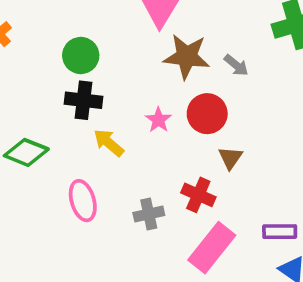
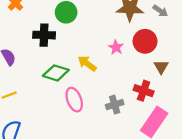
black cross: (83, 100) -> (44, 35), moved
green diamond: (26, 152) -> (56, 73), moved

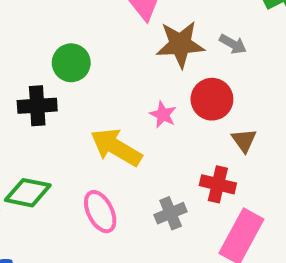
yellow arrow: (87, 64) -> (116, 147), size x1.5
green diamond: (56, 73) -> (28, 193), moved

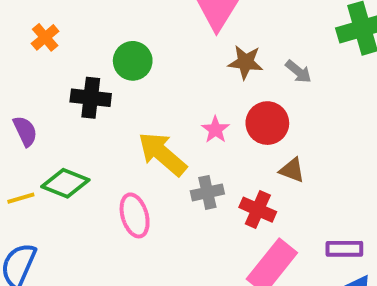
brown star: (180, 44) -> (246, 62), size x0.7
brown triangle: (244, 140) -> (292, 170), turned -44
gray cross: (171, 213) -> (207, 192), moved

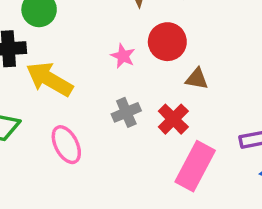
yellow arrow: (162, 154) -> (49, 79), moved
red cross: (258, 210) -> (173, 119), turned 32

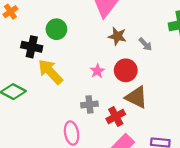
brown triangle: (197, 79) -> (136, 97), size x1.6
pink ellipse: (66, 145) -> (72, 133), moved

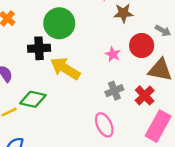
green circle: (56, 29) -> (59, 23), size x1.4
gray arrow: (145, 44) -> (163, 31), moved

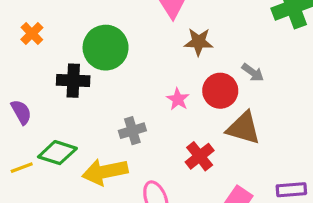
yellow arrow: (65, 68) -> (105, 172), moved, turned -48
gray cross: (114, 91) -> (132, 131), moved
red cross: (145, 95) -> (200, 156), moved

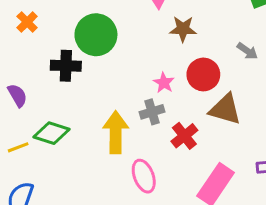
gray arrow: (253, 72) -> (247, 51), moved
gray cross: (132, 131) -> (152, 112), moved
yellow arrow: (105, 172) -> (116, 132), moved, turned 102

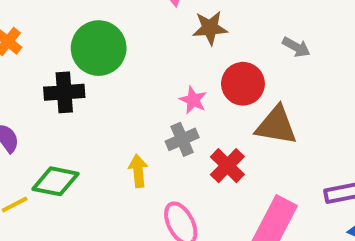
yellow arrow: (116, 132) -> (138, 171), size x0.6

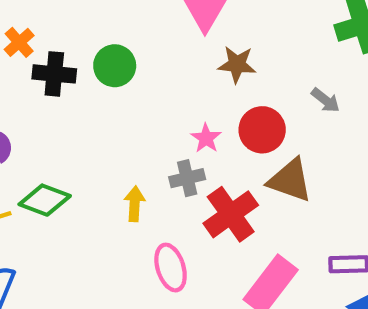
green circle: (99, 48) -> (115, 66), size x0.7
black cross: (64, 92) -> (54, 74), moved
red cross: (227, 166) -> (231, 214), size x1.4

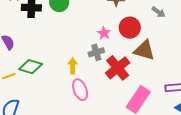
pink ellipse: (171, 268) -> (80, 90), moved

